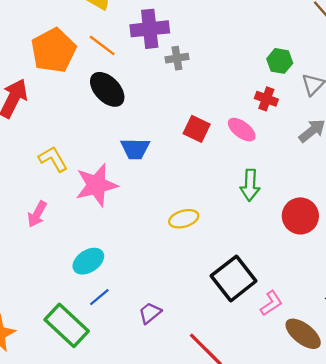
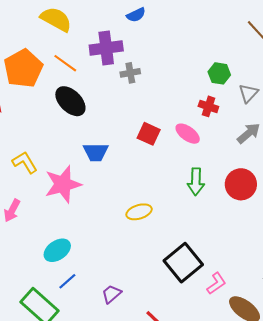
red circle: (300, 216) -> (241, 184), moved

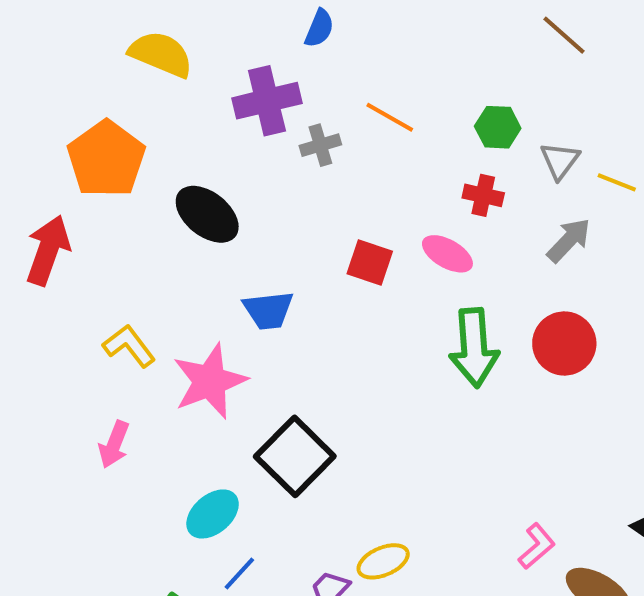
blue semicircle: (136, 15) -> (319, 28), turned -36
orange line: (65, 63) -> (390, 117), moved
green arrow: (196, 182) -> (474, 348), size x1.4
yellow ellipse: (139, 212) -> (383, 561), moved
black square: (183, 263) -> (295, 456), moved

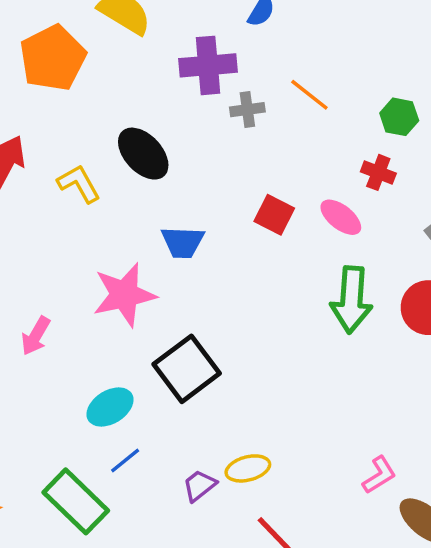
orange pentagon: (106, 159) -> (53, 58), moved
yellow L-shape: (129, 346) -> (79, 184), moved

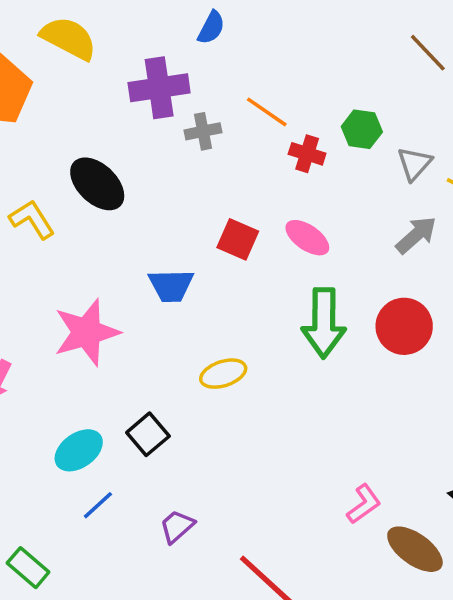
red cross: (378, 172) -> (307, 154), moved
blue trapezoid: (183, 242) -> (171, 286), moved
black square: (187, 369) -> (148, 434), moved, size x0.6
yellow ellipse: (248, 468) -> (223, 374), moved
green rectangle: (76, 501) -> (28, 568), moved, size x0.6

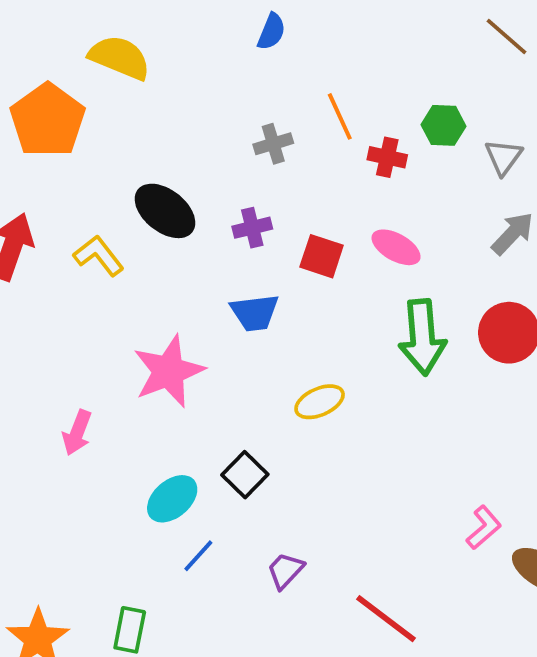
purple cross: (159, 88) -> (252, 228), moved, size x0.6
orange line: (267, 112) -> (340, 116), turned 36
green rectangle: (28, 568) -> (130, 630), turned 66

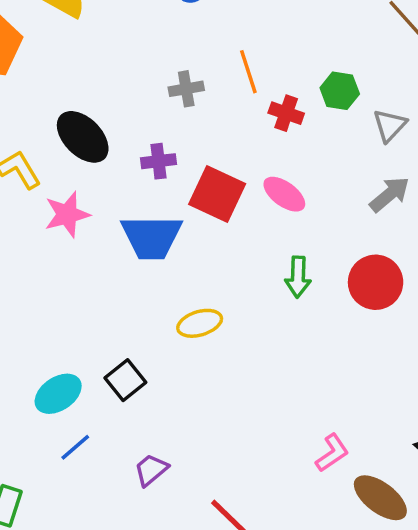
red square: (322, 256) -> (217, 194), size x1.4
blue trapezoid: (255, 313) -> (151, 237), size x1.4
green arrow: (422, 337) -> (298, 277), size x0.6
pink star: (169, 371) -> (67, 214), moved, size x0.7

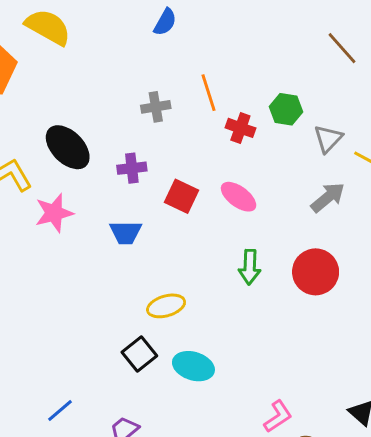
red square: (217, 194) -> (181, 196), size x0.7
blue trapezoid: (151, 237) -> (126, 232), size x0.6
black square: (125, 380) -> (139, 354), moved
cyan ellipse: (58, 394) -> (193, 366), moved, turned 51

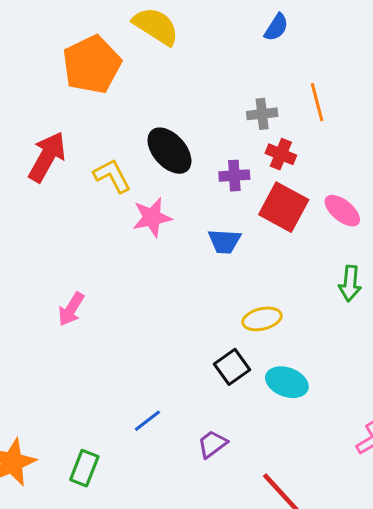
red cross: (240, 128) -> (281, 154), moved
red square: (181, 196) -> (284, 207), size x1.4

